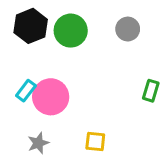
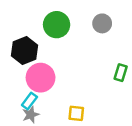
black hexagon: (31, 26) -> (24, 51), moved
cyan rectangle: (26, 91) -> (29, 101), moved

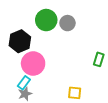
gray circle: (102, 23) -> (67, 23), moved
yellow square: (76, 113) -> (75, 93), moved

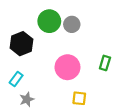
pink circle: (33, 64) -> (67, 67), moved
cyan rectangle: (24, 83) -> (16, 79), moved

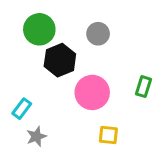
green circle: (49, 21) -> (39, 29), moved
black hexagon: (21, 44) -> (60, 60), moved

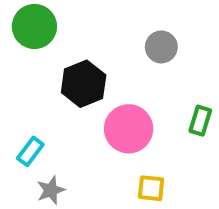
green circle: (39, 29) -> (34, 26), moved
gray circle: (98, 34) -> (161, 47), moved

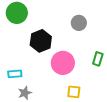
cyan rectangle: (30, 151) -> (15, 74), turned 48

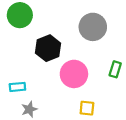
gray circle: (79, 23) -> (93, 27), size x1.5

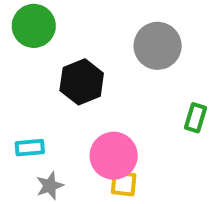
pink circle: (74, 74) -> (114, 156), moved
yellow square: (87, 108) -> (124, 184), moved

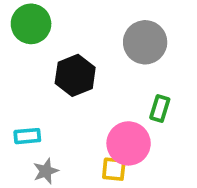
green rectangle: (196, 118) -> (160, 108), moved
pink circle: (114, 156) -> (129, 143), moved

